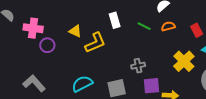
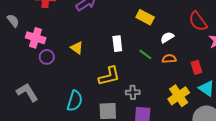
yellow L-shape: (95, 43) -> (109, 76), moved
cyan semicircle: (82, 84) -> (75, 101), turned 125

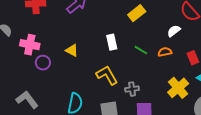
yellow rectangle: (145, 17) -> (137, 13), turned -60
white semicircle: (167, 37) -> (174, 31), moved
yellow L-shape: (109, 76) -> (107, 75), turned -100

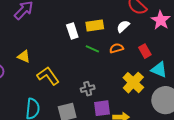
yellow rectangle: (137, 13) -> (95, 25), moved, turned 36
white rectangle: (112, 42) -> (72, 31), moved
yellow L-shape: (107, 75) -> (48, 76), moved

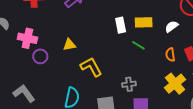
orange semicircle: (116, 48) -> (170, 55), moved, turned -88
yellow triangle: (24, 56) -> (69, 45), turned -40

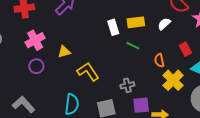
pink cross: (27, 38) -> (35, 40), moved, turned -36
orange semicircle: (170, 55) -> (159, 60), moved

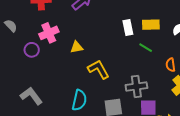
purple circle: (36, 66) -> (32, 50), moved
gray cross: (127, 85) -> (136, 87), size x1.5

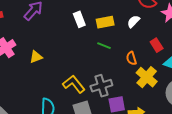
white rectangle: (128, 27) -> (79, 19), moved
yellow L-shape: (99, 69) -> (74, 84), moved

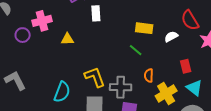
white rectangle: (79, 19) -> (96, 13), moved
orange semicircle: (131, 58) -> (149, 75), moved

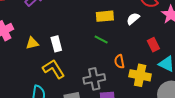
white rectangle: (96, 13) -> (56, 44), moved
yellow L-shape: (95, 77) -> (54, 69), moved
yellow cross: (166, 93) -> (140, 75), turned -35

